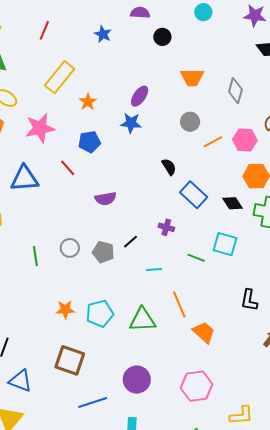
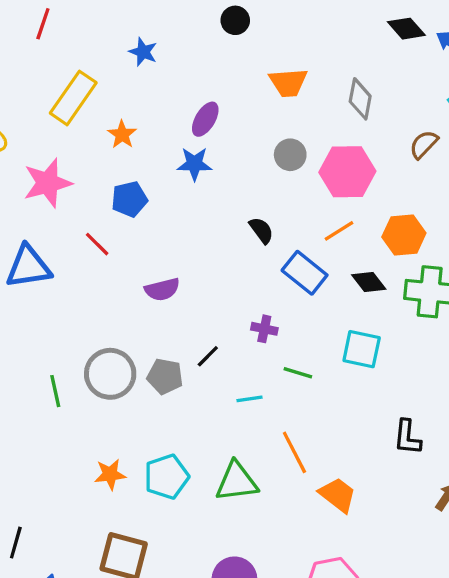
blue star: (103, 34) -> (143, 52), moved
pink hexagon: (245, 140) -> (347, 172), moved, size x1.4
orange line: (213, 142) -> (339, 231), moved
gray circle: (70, 248) -> (110, 374), size x1.6
green line: (196, 258) -> (298, 373), moved

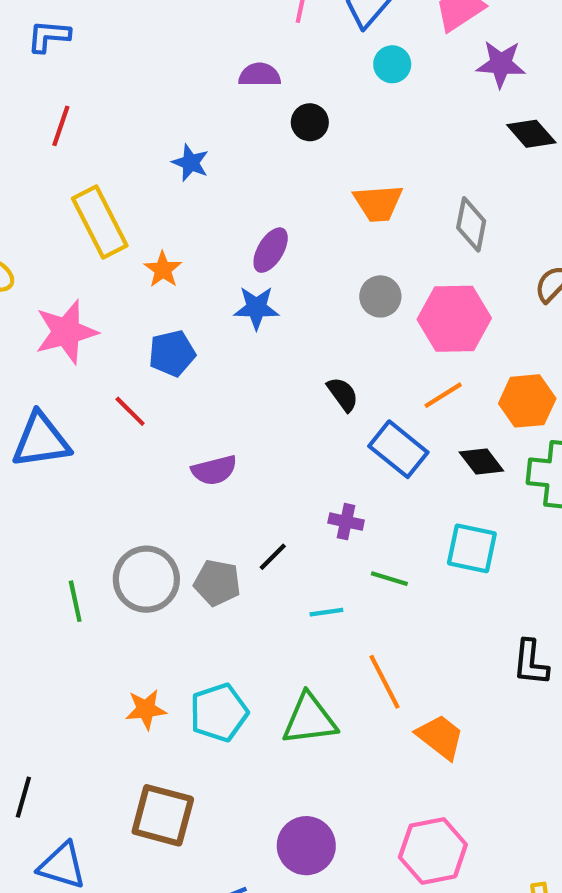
yellow rectangle: (73, 98) -> (100, 222), turned -62

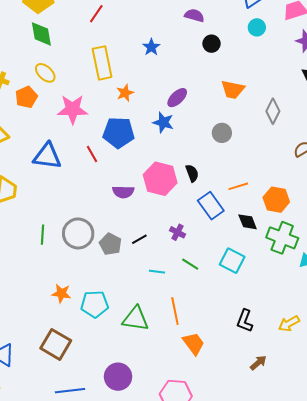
pink hexagon: (454, 319) -> (160, 179), moved
blue pentagon: (172, 353) -> (119, 133), size x1.4

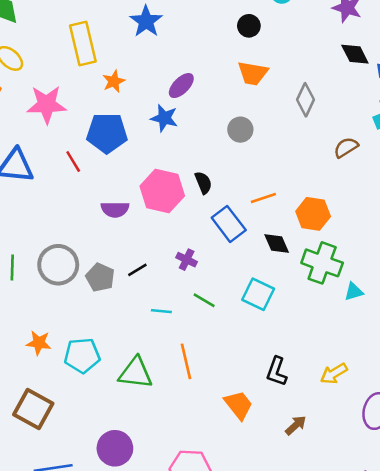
black circle: (211, 44) -> (249, 26), moved
blue star: (151, 47) -> (146, 21), size x1.4
orange trapezoid: (194, 343) -> (239, 405), moved

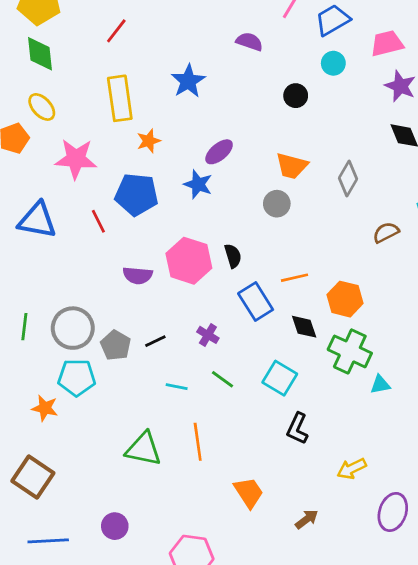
orange trapezoid: (253, 73) -> (292, 166), moved
cyan pentagon: (82, 355) -> (77, 377), moved
black L-shape: (277, 371) -> (297, 429), moved
purple circle: (115, 448) -> (115, 526), size x0.7

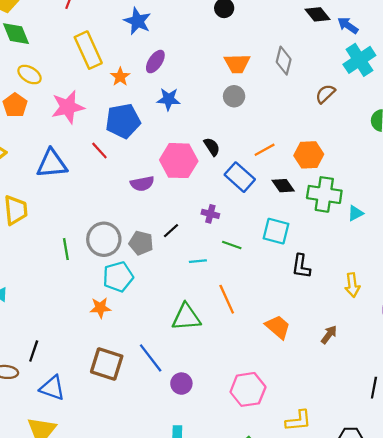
purple ellipse: (219, 152) -> (155, 62), moved
yellow arrow: (352, 469) -> (352, 285), turned -55
blue line: (48, 541) -> (151, 358), moved, turned 72

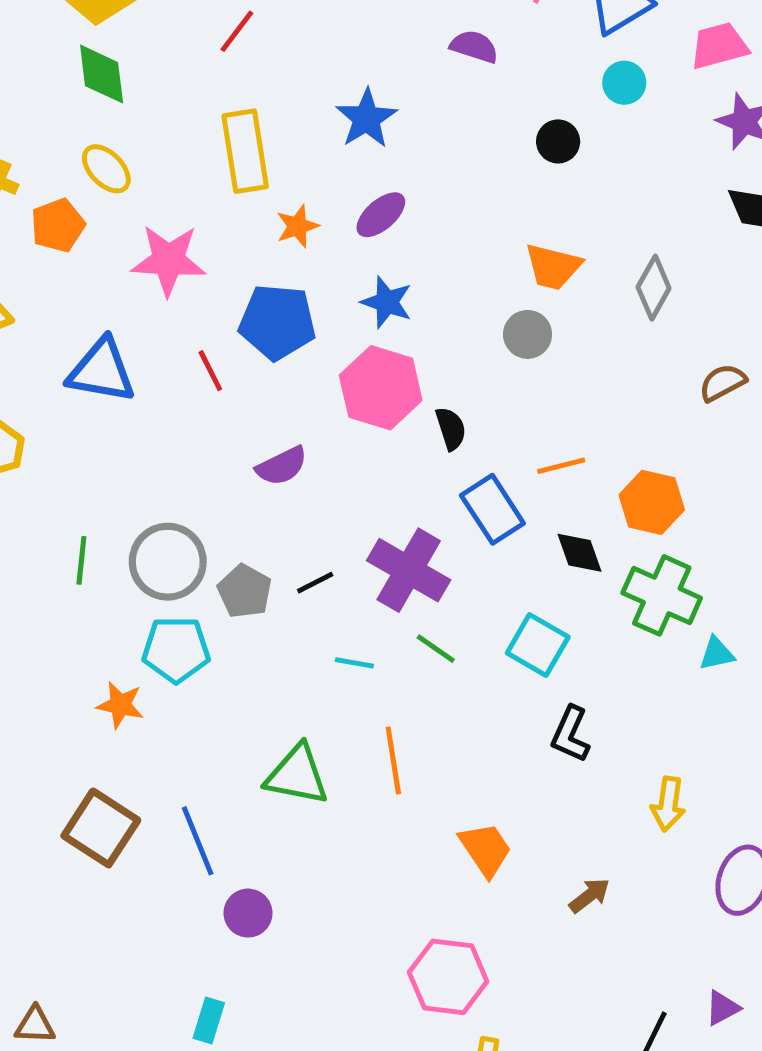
pink hexagon: (179, 161) -> (381, 388), moved
purple semicircle: (142, 184) -> (282, 466), turned -30
purple cross: (210, 214) -> (409, 570), size x2.0
pink hexagon: (248, 389) -> (448, 977), moved

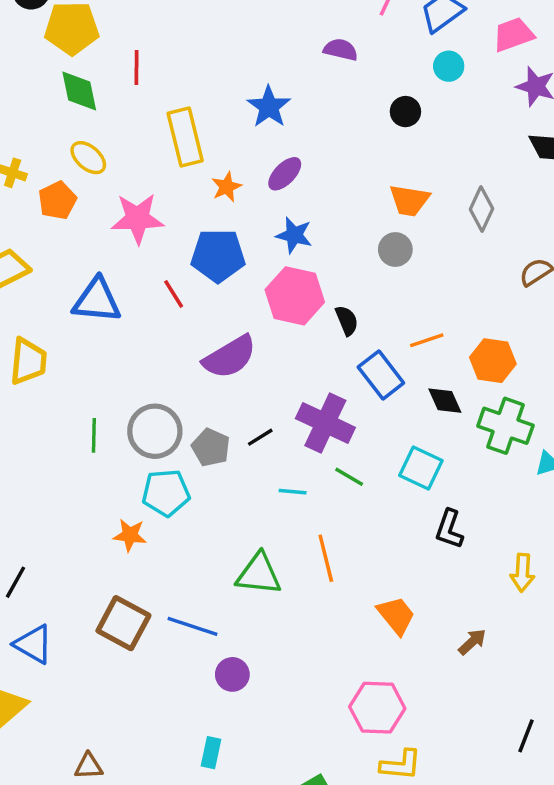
red line: (237, 31) -> (136, 68), moved, turned -32
purple semicircle: (282, 466) -> (230, 357), size x1.5
blue line: (198, 841) -> (193, 626), turned -45

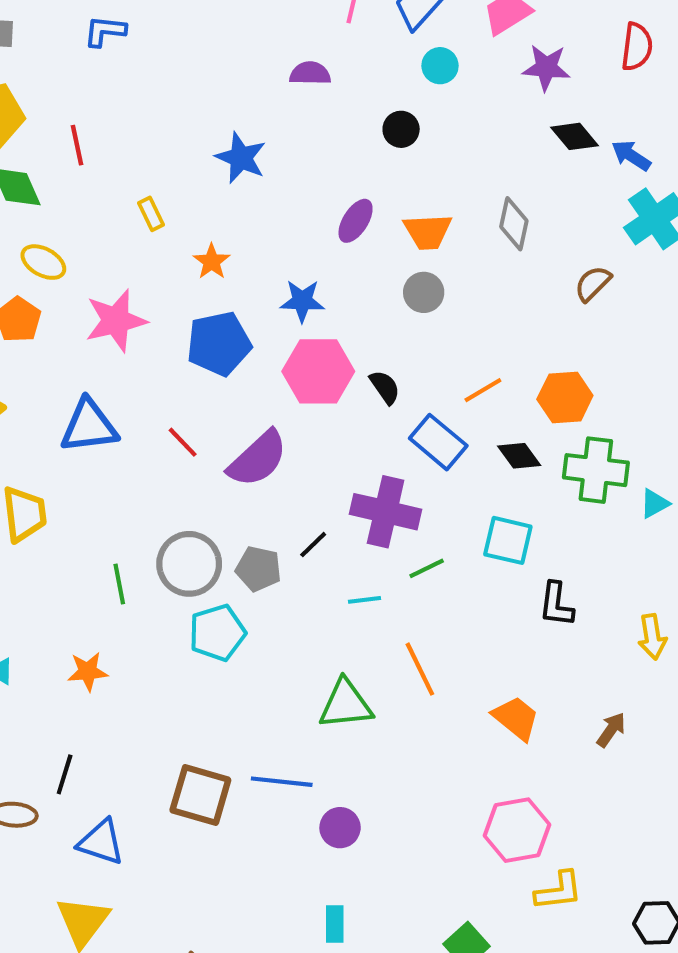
yellow rectangle: (185, 137) -> (151, 214), size x0.5
purple ellipse: (285, 174) -> (356, 221), moved
red line: (174, 294) -> (183, 442), moved
green line: (349, 477) -> (427, 568), turned -44
orange star: (130, 535) -> (88, 671), moved

